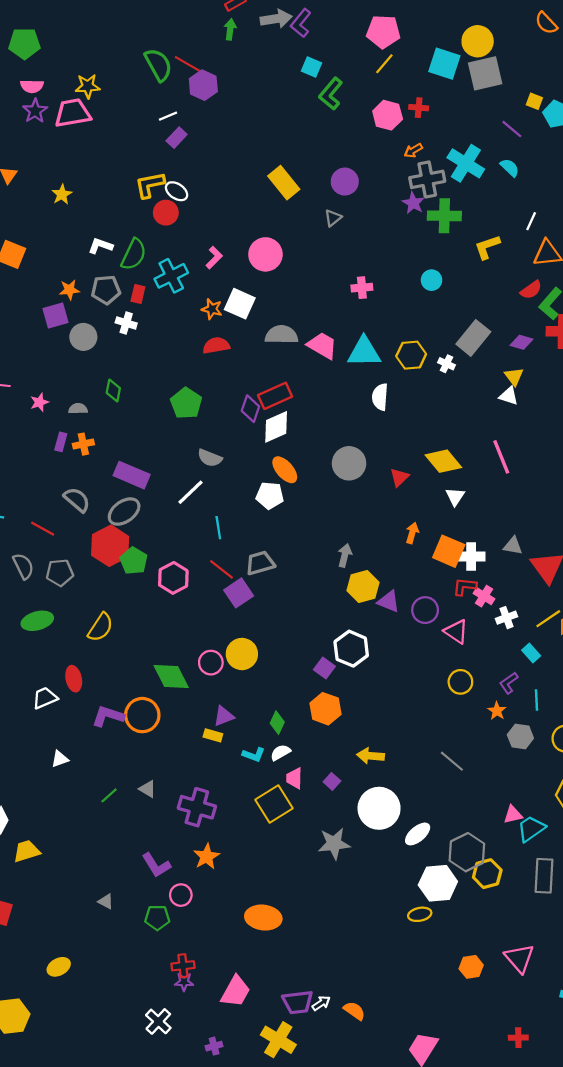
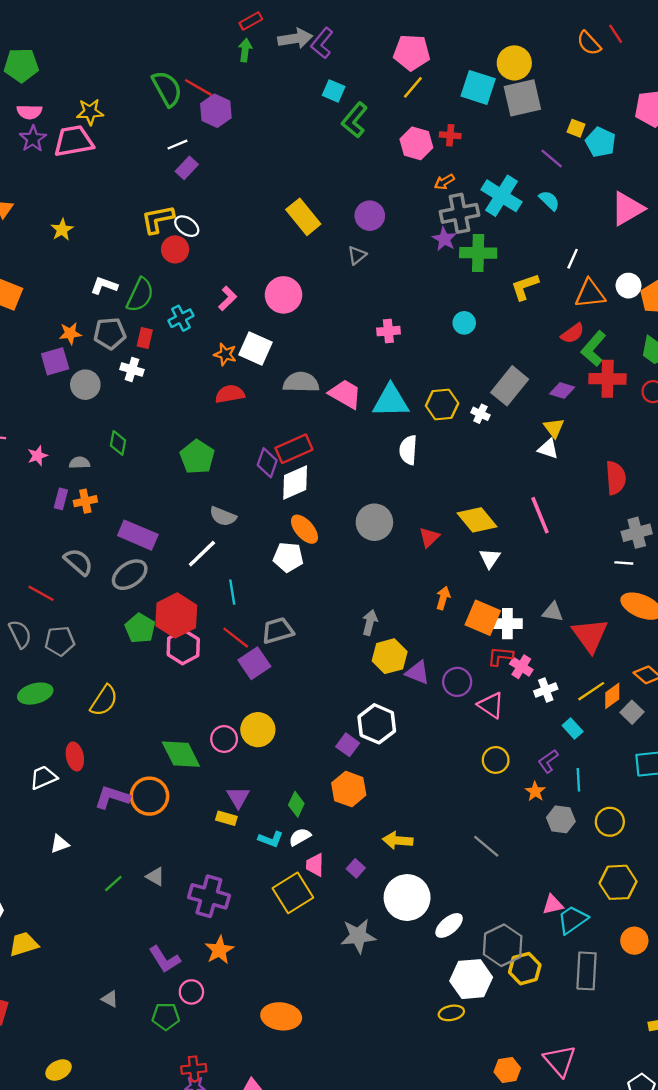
cyan cross: (171, 276) -> (181, 318), size x0.7
red hexagon: (110, 546) -> (176, 615), moved
purple triangle: (224, 716) -> (238, 797), turned -40

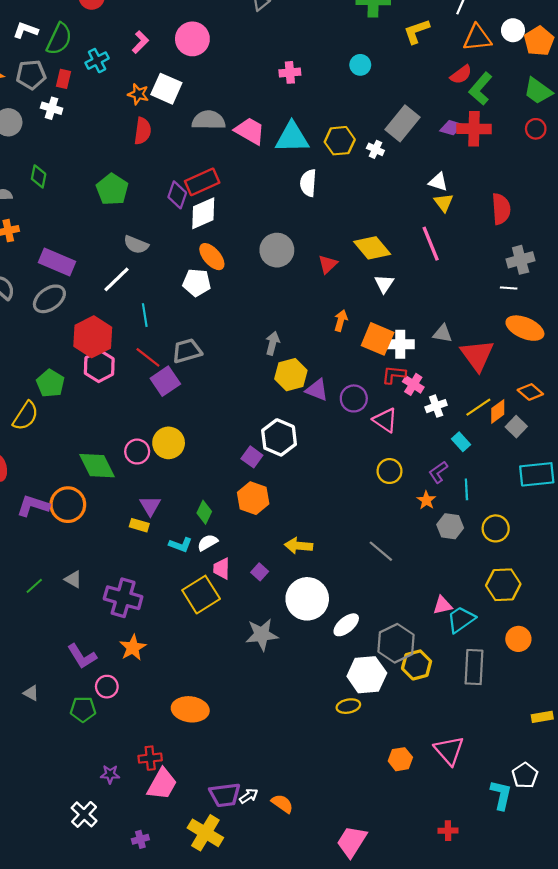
red cross: (608, 379) -> (474, 129), moved
red semicircle: (230, 394) -> (143, 131), turned 108
yellow triangle: (554, 428) -> (444, 202), moved
green pentagon: (140, 628) -> (50, 383), moved
red cross: (194, 1069) -> (150, 758), moved

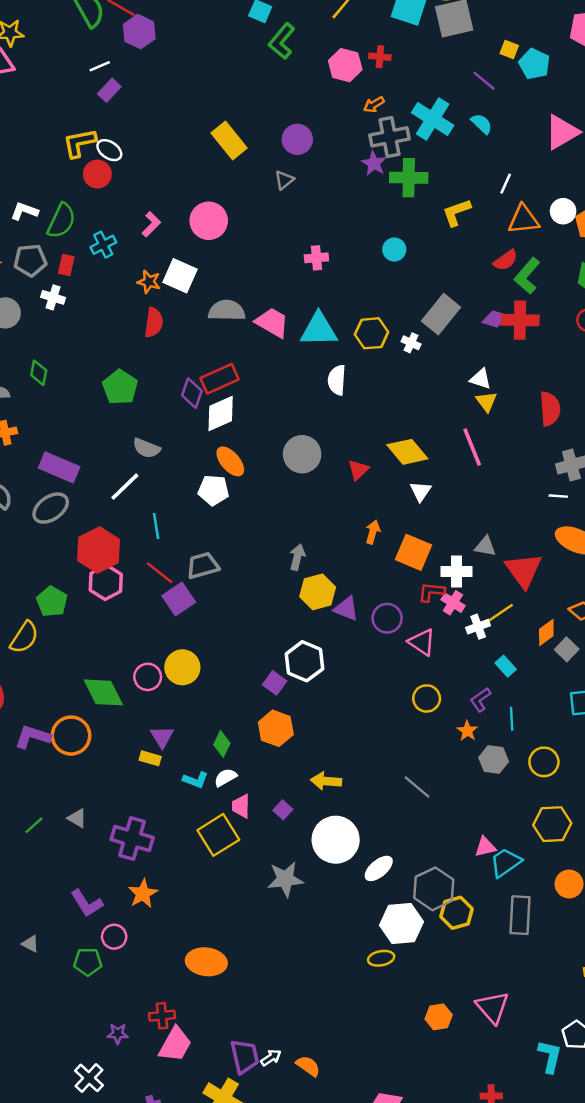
white cross: (400, 344) -> (457, 572), moved
yellow line: (478, 407) -> (500, 613), moved
purple trapezoid: (225, 795) -> (245, 1056), turned -96

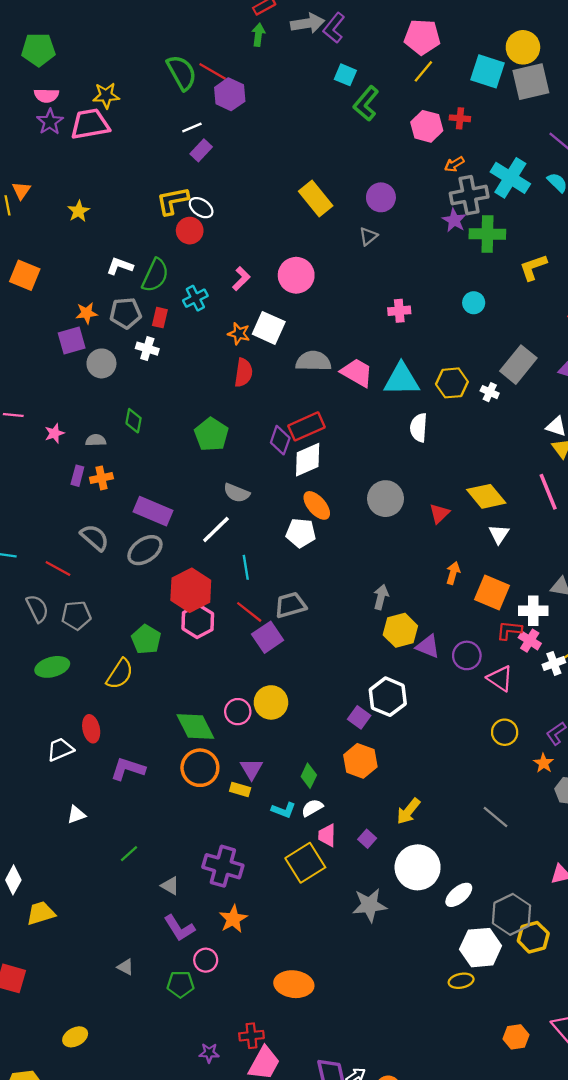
orange circle: (71, 736) -> (200, 768), moved
yellow arrow: (326, 781) -> (408, 811), turned -56
gray triangle: (77, 818) -> (170, 886), moved

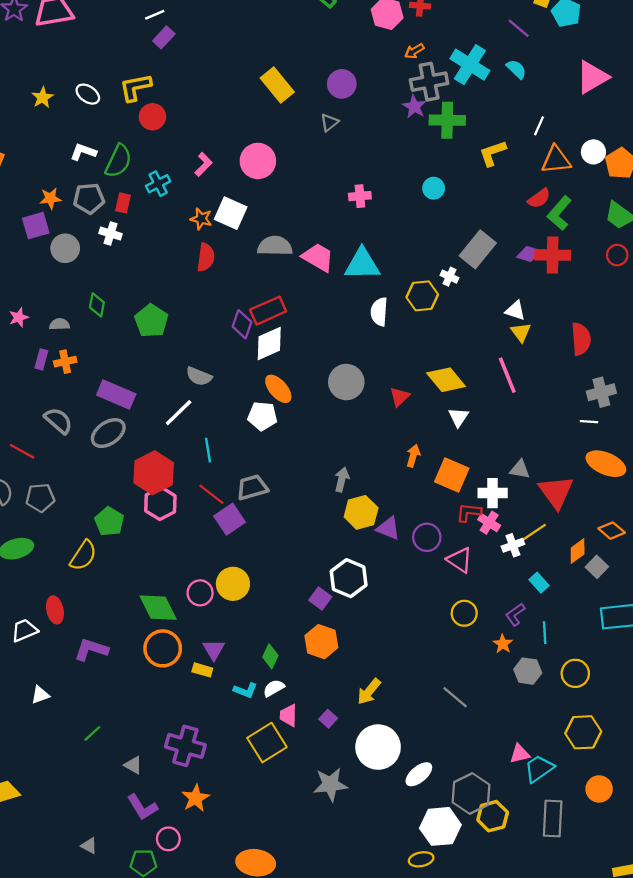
white ellipse: (201, 208) -> (88, 94), moved
yellow hexagon: (452, 383) -> (422, 296), moved
green pentagon: (211, 434) -> (151, 321), moved

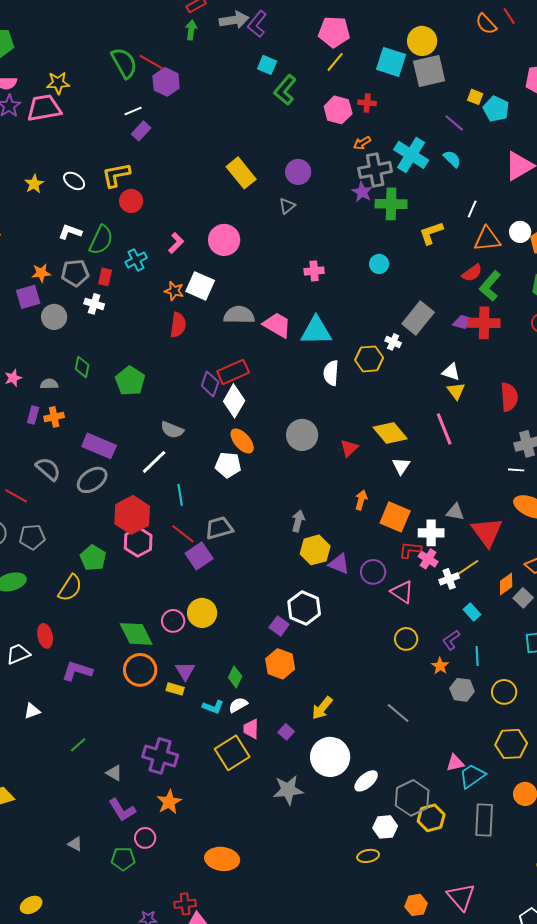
white diamond: (269, 343) -> (234, 401), turned -36
white hexagon: (440, 826) -> (385, 827), size x0.7

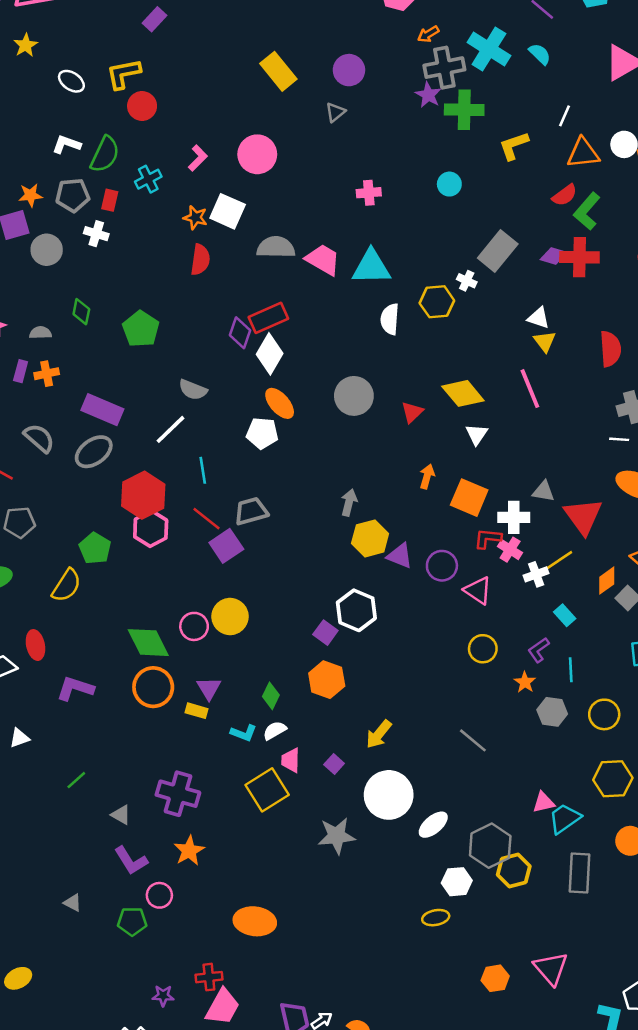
yellow star: (34, 184) -> (26, 45), moved

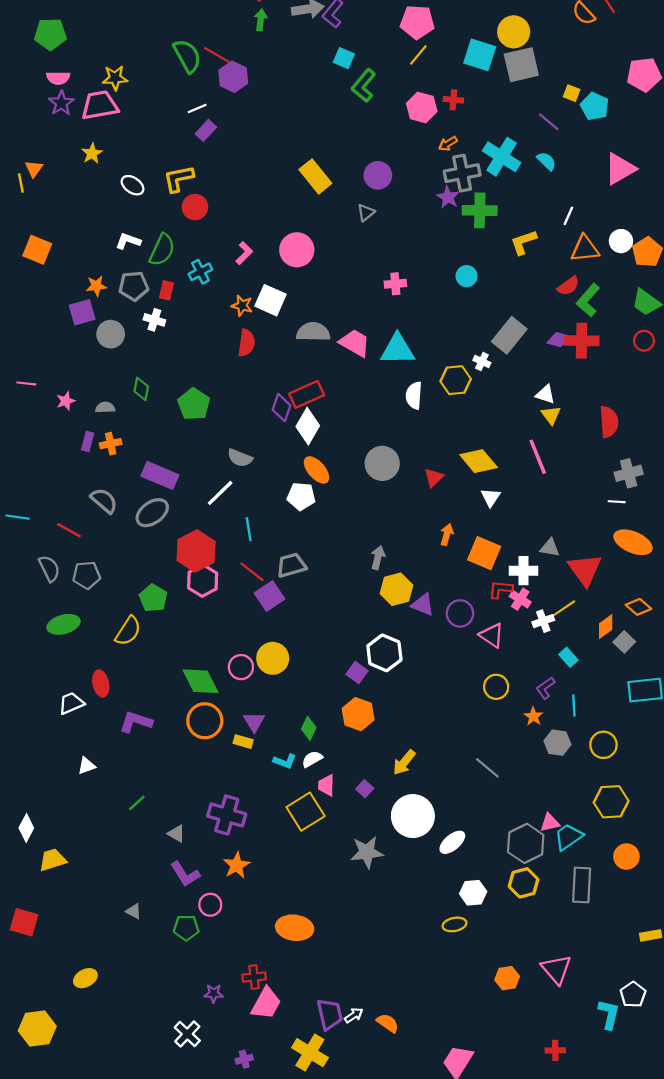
gray hexagon: (490, 846) -> (526, 843), moved

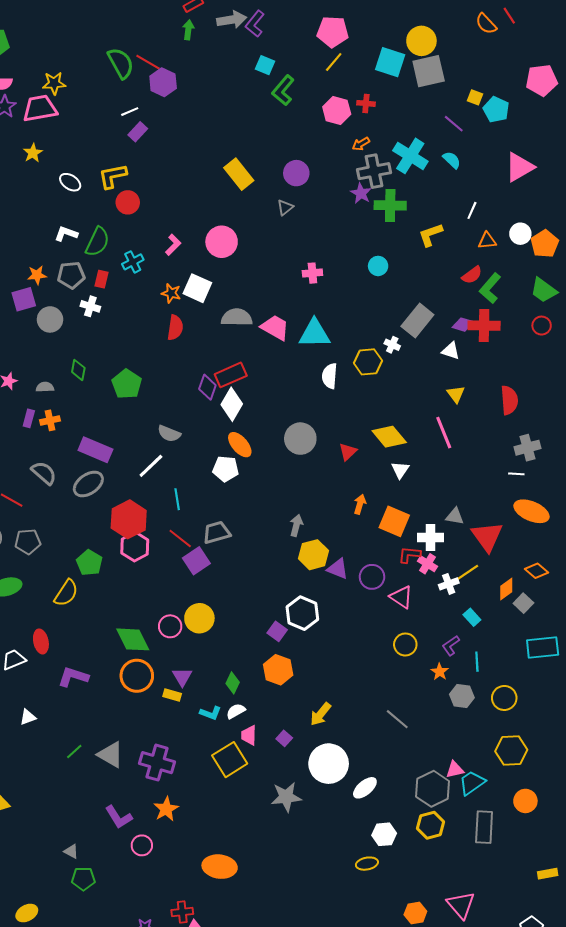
orange triangle: (585, 249) -> (487, 241), size x0.7
white triangle: (545, 394) -> (451, 351), moved
gray triangle: (176, 834) -> (111, 755), moved, size x1.6
green pentagon: (186, 928) -> (83, 879), moved

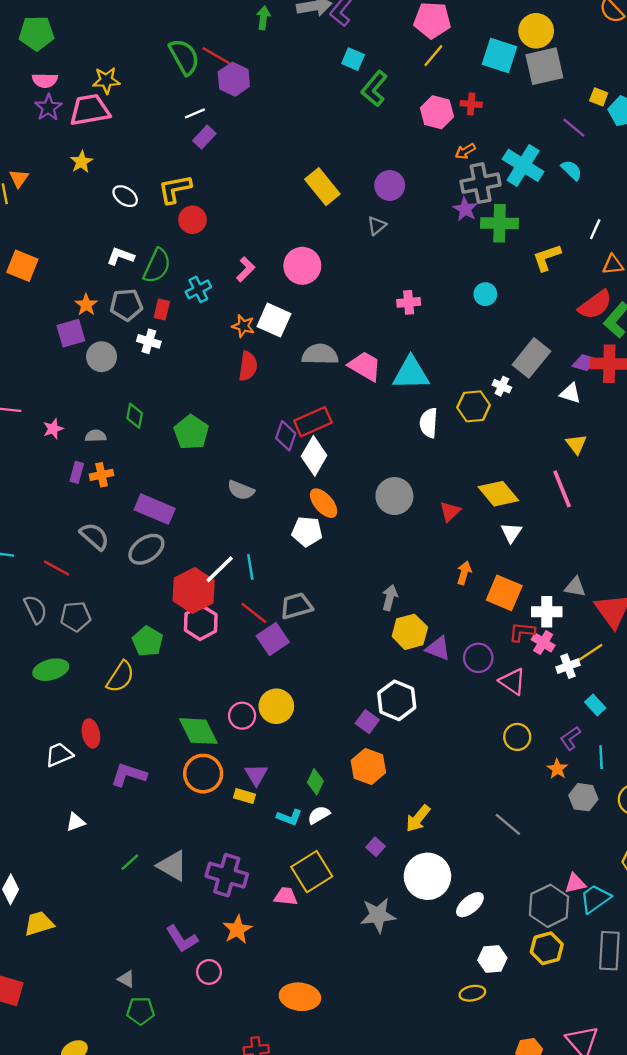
orange star: (37, 275) -> (86, 305), turned -30
red semicircle: (472, 275) -> (595, 305), size x1.4
white line: (151, 466) -> (220, 569), moved
pink trapezoid: (249, 735) -> (286, 896), moved, turned 95

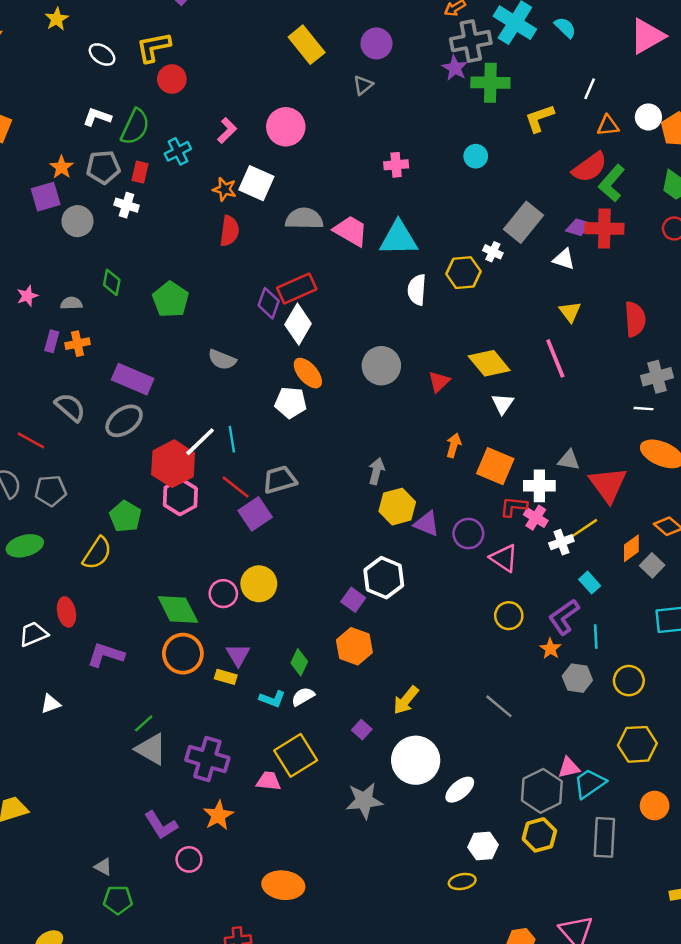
purple L-shape: (570, 738) -> (564, 617), size x1.4
green line: (130, 862) -> (144, 723), moved

